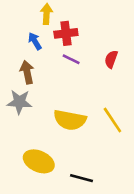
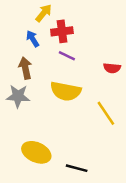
yellow arrow: (47, 14) -> (44, 13), turned 36
red semicircle: (111, 59) -> (112, 68), moved, turned -105
yellow semicircle: (70, 120) -> (66, 91), moved

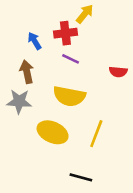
yellow arrow: (44, 13) -> (85, 14), moved
yellow line: (106, 113) -> (96, 134), moved, turned 55
yellow ellipse: (36, 152) -> (53, 132), moved

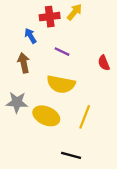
red cross: (65, 33) -> (50, 17), moved
red semicircle: (118, 72) -> (104, 63), turned 63
gray star: (19, 101) -> (17, 102), moved

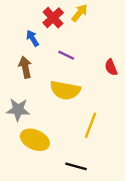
red cross: (50, 17) -> (53, 18), turned -36
yellow ellipse: (46, 116) -> (35, 140), moved

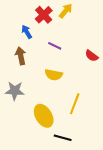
red semicircle: (111, 67) -> (92, 56), turned -32
yellow semicircle: (65, 90) -> (54, 75), size x0.7
yellow ellipse: (35, 140) -> (44, 116), moved, turned 35

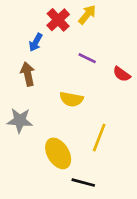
blue arrow: (27, 32) -> (36, 42), turned -120
purple line: (55, 46) -> (87, 58), moved

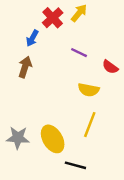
brown arrow: (28, 74) -> (25, 67), turned 30
yellow semicircle: (71, 99) -> (89, 90), moved
gray star: (20, 120) -> (18, 138), moved

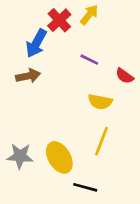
blue arrow: (32, 38) -> (36, 43), size x1.5
brown arrow: (25, 67) -> (28, 76), turned 60

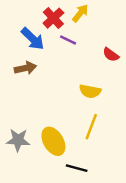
blue arrow: (36, 43) -> (33, 39), turned -75
purple line: (89, 60) -> (68, 40), moved
red semicircle: (125, 76) -> (111, 55), moved

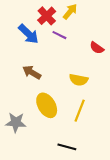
brown arrow: (25, 68) -> (32, 72), moved, turned -138
yellow ellipse: (53, 141) -> (47, 105), moved

